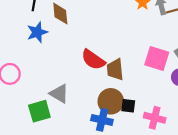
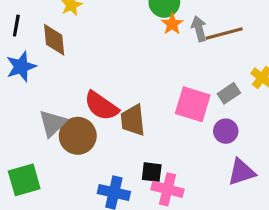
gray triangle: (59, 94) -> (53, 123), moved, turned 45
brown circle: (111, 101) -> (78, 136), moved
pink cross: (155, 118) -> (167, 189), moved

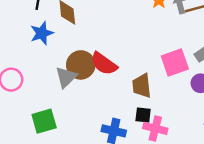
pink square: (193, 104) -> (175, 62), turned -36
brown trapezoid: (133, 120) -> (142, 86), moved
brown circle: (78, 136) -> (81, 65), moved

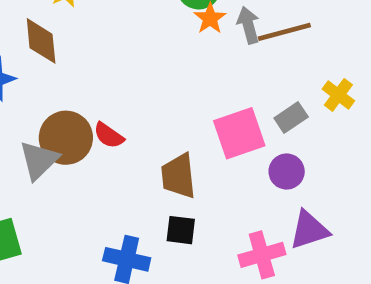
red semicircle: (104, 64) -> (109, 135), size x0.6
pink cross: (155, 128) -> (262, 255), moved, turned -30

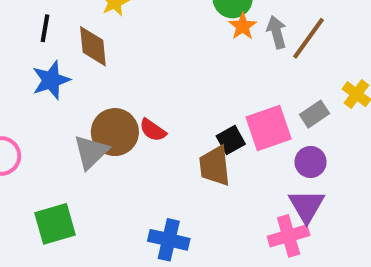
brown line: (284, 32) -> (309, 38), turned -39
black square: (181, 230) -> (231, 140), moved, turned -36
purple triangle: (309, 230) -> (307, 206), moved, turned -42

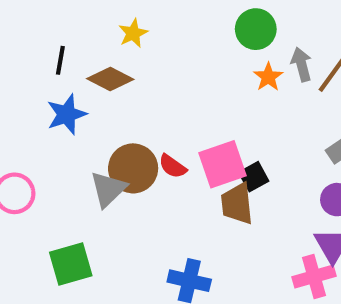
orange star: (243, 26) -> (268, 77), moved
brown diamond: (93, 46) -> (110, 79), turned -57
pink square: (269, 128) -> (222, 164), moved

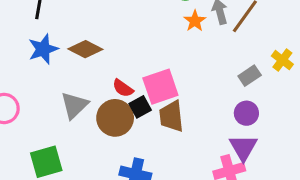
brown diamond: (110, 79) -> (85, 49), moved
brown circle: (133, 168) -> (115, 118), moved
black square: (254, 177) -> (140, 107), moved

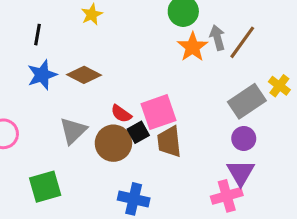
orange star: (195, 21) -> (193, 47), size x1.4
gray rectangle: (250, 76) -> (247, 101), size x1.6

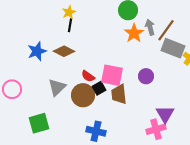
black line: (37, 35) -> (70, 25), moved
gray rectangle: (247, 101) -> (173, 48), moved, turned 55
pink square: (158, 112) -> (112, 75), turned 30
purple circle: (244, 138) -> (146, 76), moved

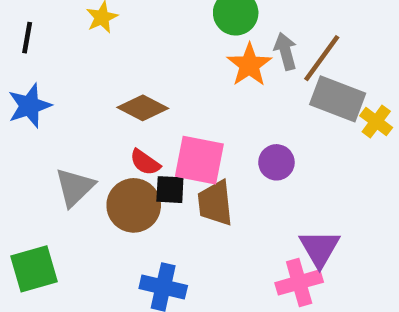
black line: (70, 25) -> (27, 38), moved
brown diamond: (64, 51) -> (143, 108), moved
black square: (99, 88) -> (170, 190), turned 32

